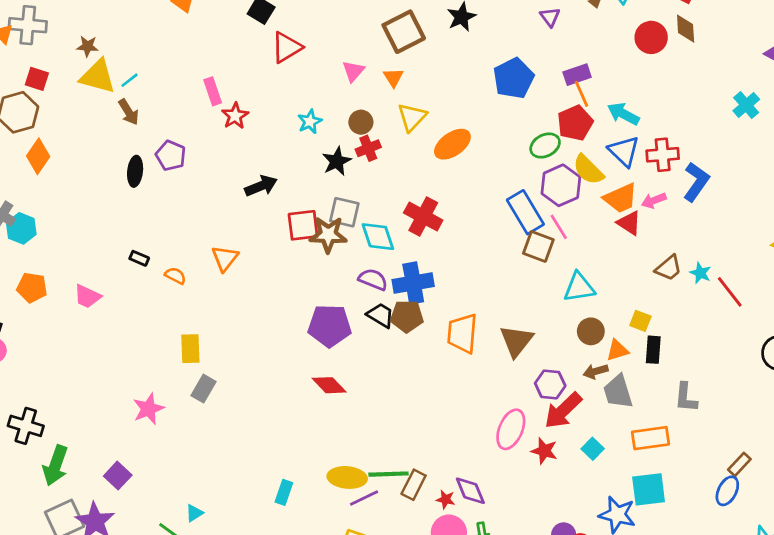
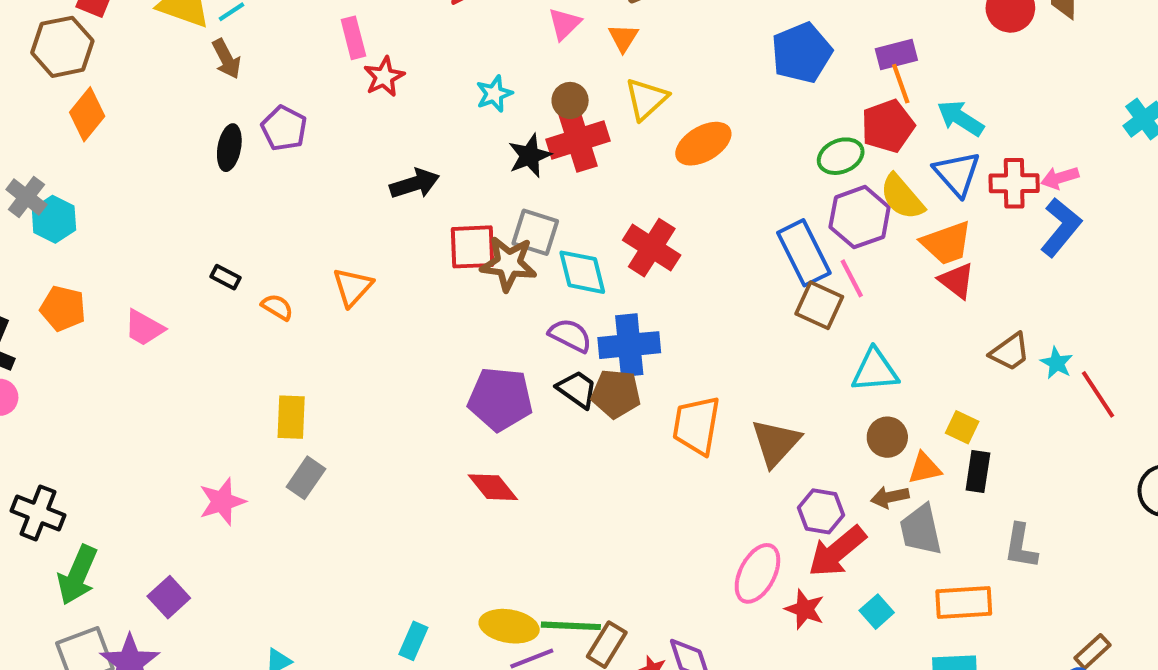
red cross: (368, 148) -> (578, 140), size x1.6
pink arrow: (654, 200) -> (1060, 178), moved

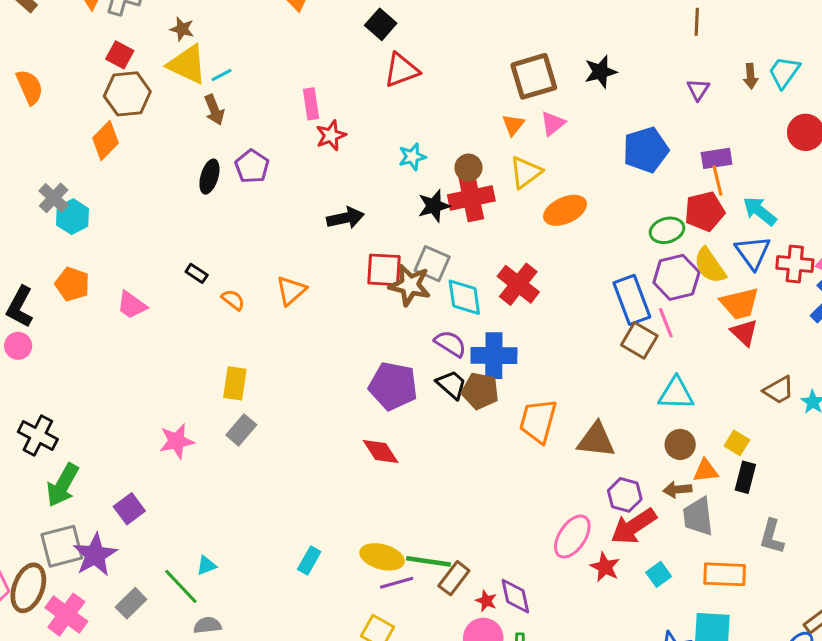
pink triangle: (564, 24) -> (553, 123), moved
brown hexagon: (62, 47) -> (127, 94), moved
brown triangle: (776, 443) -> (596, 440), turned 48

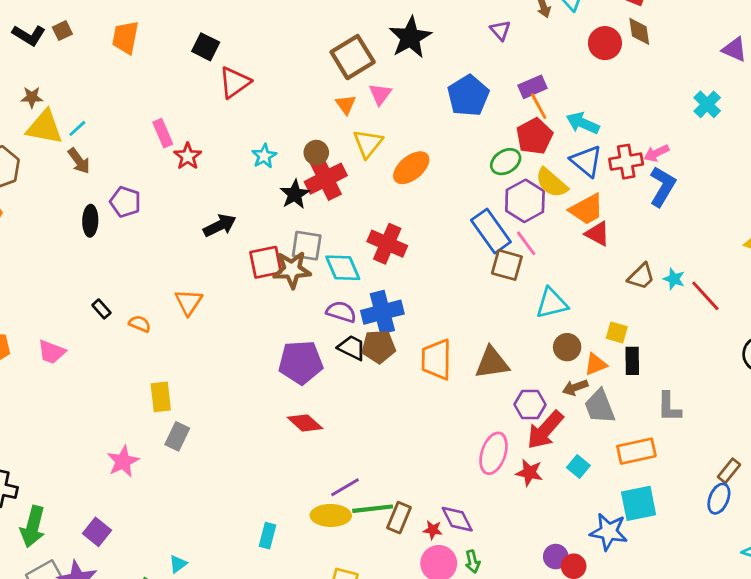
black star: (601, 72) -> (410, 37), size x1.4
black rectangle: (197, 273) -> (101, 309), turned 30
purple line: (397, 583) -> (345, 487), moved

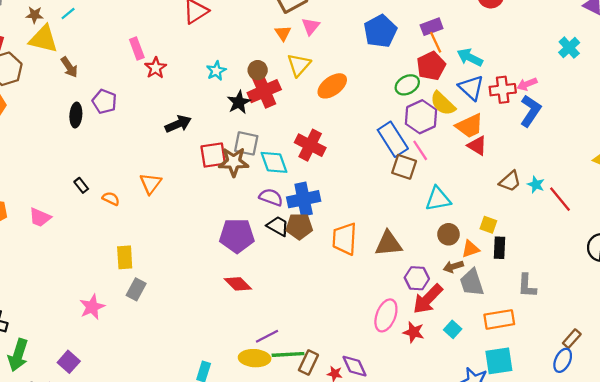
cyan line: (77, 128) -> (68, 13), moved

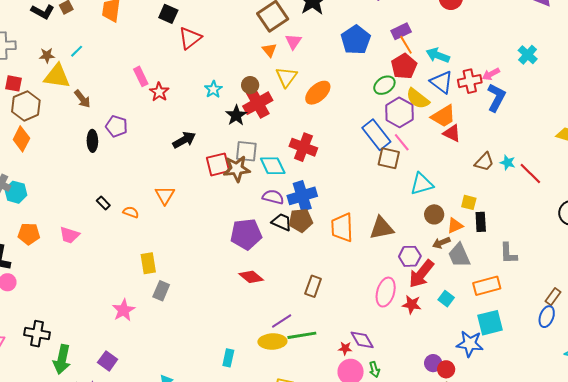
cyan cross: (569, 48) -> (528, 55), moved
brown rectangle: (308, 362) -> (313, 286), moved

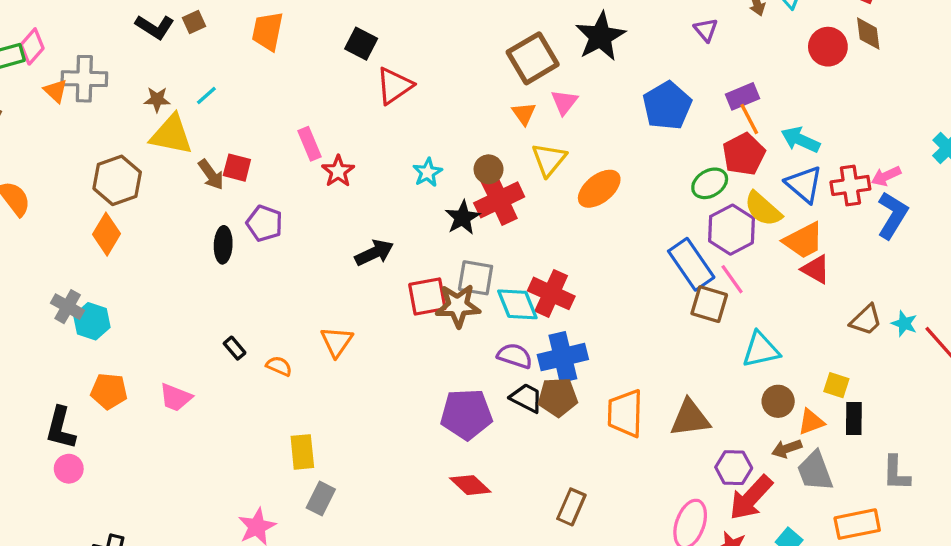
red square: (14, 83) -> (237, 168), moved
red cross: (303, 147) -> (551, 293), moved

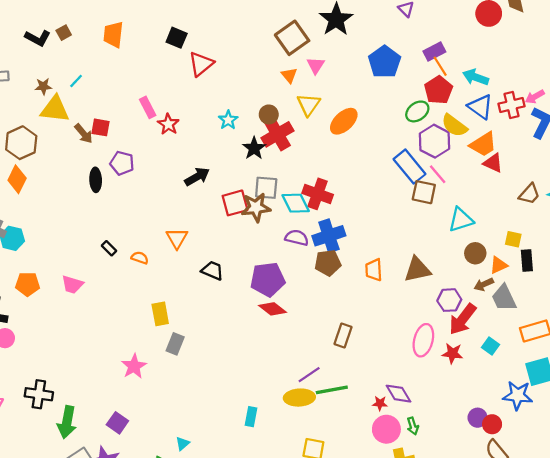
black trapezoid: (526, 398) -> (212, 271), moved
orange trapezoid: (625, 413) -> (374, 270), size x0.7
red diamond: (470, 485) -> (273, 309), moved

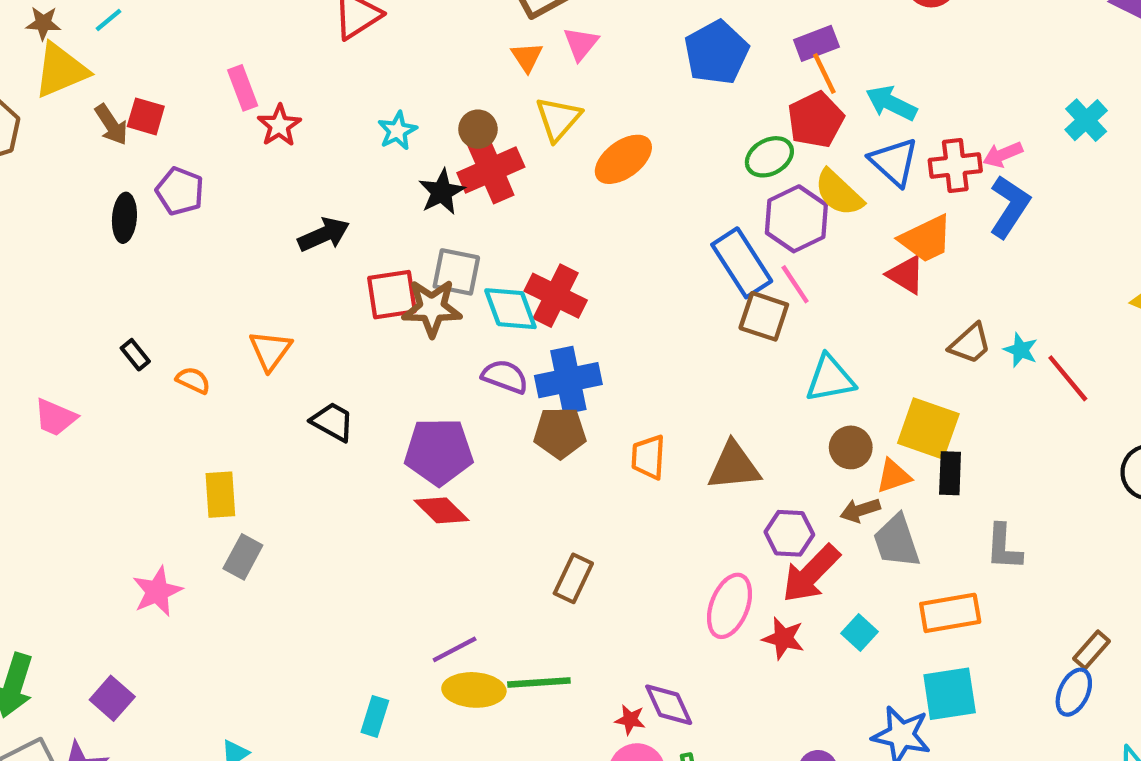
yellow triangle: (55, 109) -> (61, 70), turned -36
orange trapezoid: (483, 144) -> (926, 239), moved
yellow square: (513, 239) -> (928, 429), size x1.8
purple line: (309, 375) -> (455, 649), moved

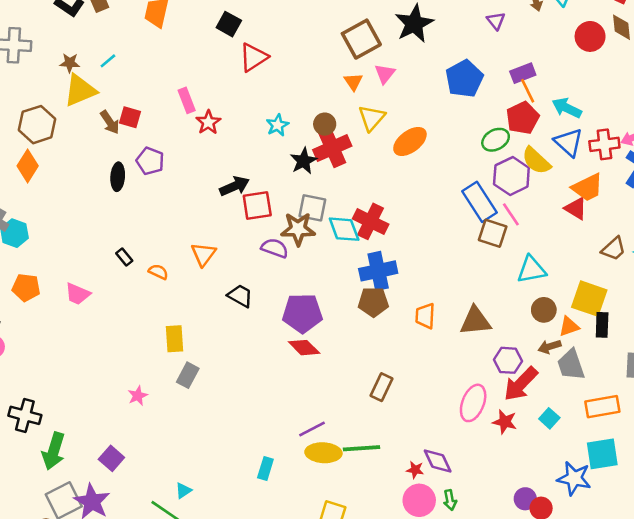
red square: (392, 295) -> (257, 205), moved
purple semicircle: (505, 377) -> (275, 248), moved
pink star: (157, 591) -> (138, 396), size x0.7

